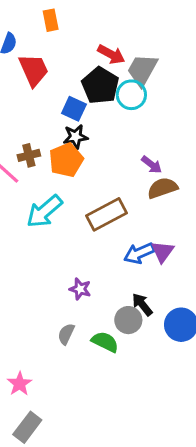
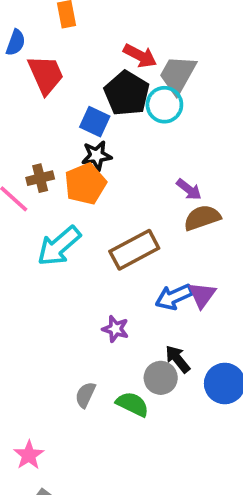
purple star: (80, 289) -> (115, 329), moved

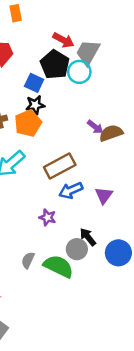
brown semicircle: (202, 218) -> (111, 133), moved
blue arrow: (174, 297) -> (71, 190), moved
green semicircle: (132, 404) -> (59, 266), size x1.4

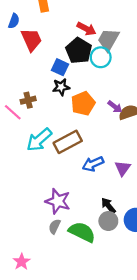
orange pentagon: (28, 123) -> (83, 103), moved
brown rectangle: (60, 166) -> (68, 142), moved
purple star: (47, 217) -> (58, 201), moved, size x1.6
gray circle: (77, 249) -> (108, 221), moved

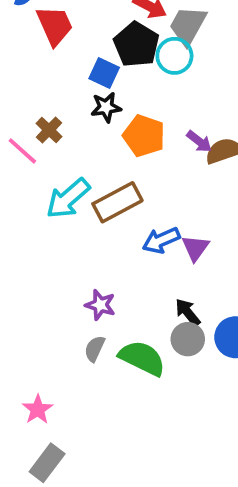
brown cross: (28, 100) -> (49, 130), turned -32
orange pentagon: (83, 103) -> (144, 136), turned -30
purple triangle: (123, 168) -> (195, 248), moved
purple star: (58, 201) -> (100, 305), size x0.7

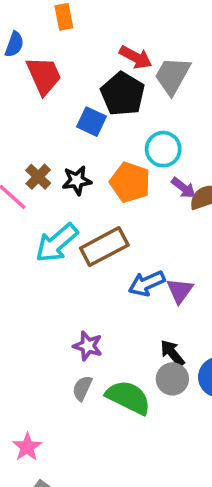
cyan circle: (174, 56) -> (163, 149), moved
black star: (106, 107) -> (77, 180), moved

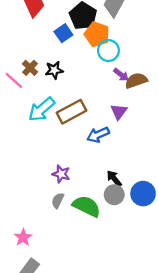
blue square: (91, 122) -> (63, 33), turned 30
orange pentagon: (130, 182) -> (97, 34), moved
purple triangle: (180, 291) -> (119, 112), moved

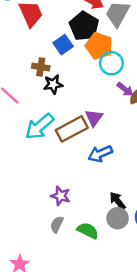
brown cross: (30, 68) -> (41, 67), moved, turned -35
purple triangle: (119, 112) -> (94, 118), moved
green semicircle: (87, 206) -> (88, 231), size x0.7

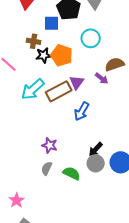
blue square: (63, 45) -> (52, 23), turned 35
orange pentagon: (99, 46) -> (62, 55), moved
purple arrow: (125, 89) -> (102, 78), moved
blue arrow: (100, 154) -> (82, 111), turned -36
black arrow: (118, 201) -> (96, 149), turned -98

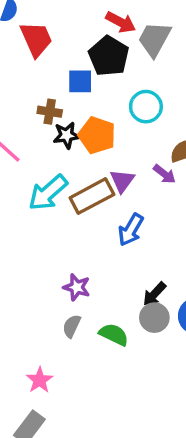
pink star: (17, 200) -> (40, 380), moved

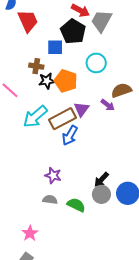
blue arrow: (131, 230) -> (70, 135), moved
gray semicircle: (72, 326) -> (50, 200), turned 72

